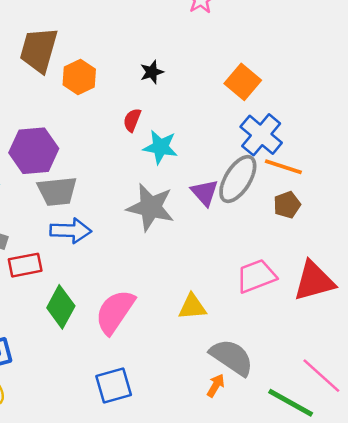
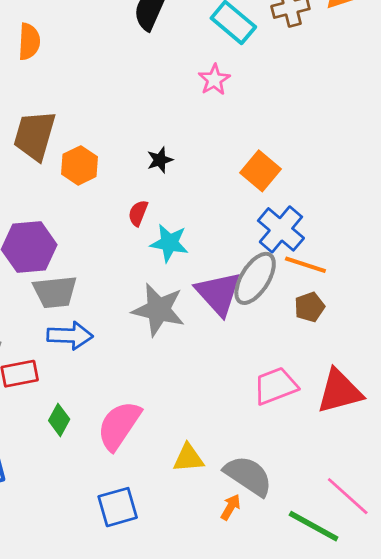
purple triangle: (205, 193) -> (218, 293), size x1.5
green diamond: (61, 307) -> (59, 420), size x0.7
yellow triangle: (192, 307) -> (188, 458), moved

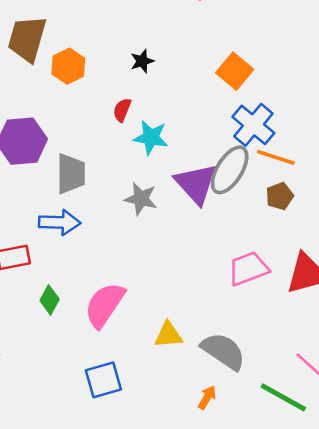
gray trapezoid: (55, 292) -> (71, 174), moved, turned -84
gray star: (158, 310) -> (141, 199), size x0.7
orange arrow: (231, 507) -> (207, 397), moved

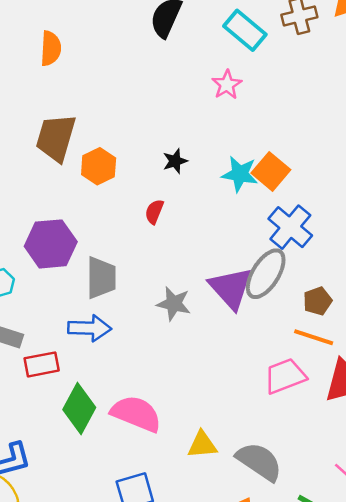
cyan star: (151, 137) -> (240, 174), moved
orange line: (276, 157) -> (314, 337), moved
green diamond: (50, 300) -> (79, 408), size x1.6
pink semicircle: (105, 305) -> (136, 414), turned 78

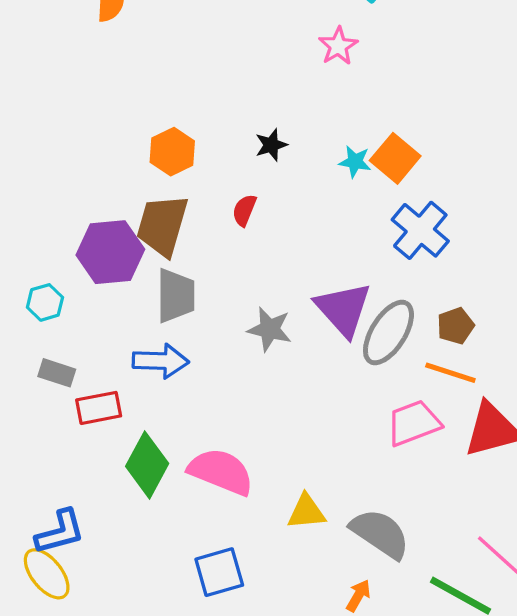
brown trapezoid: (56, 138) -> (162, 225), moved
cyan star: (240, 174) -> (355, 162), size x0.7
gray ellipse: (266, 274) -> (388, 333), moved

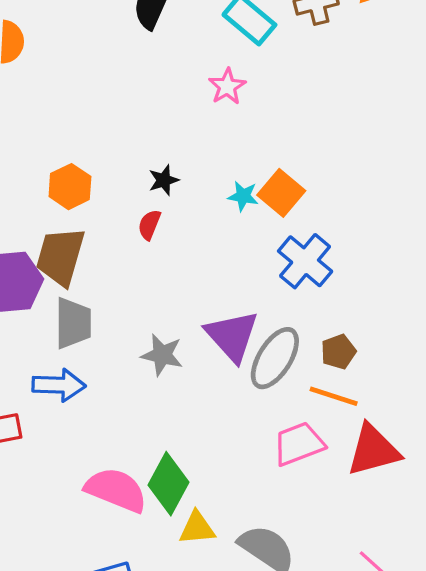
red semicircle: (244, 210) -> (149, 225), moved
green diamond: (147, 465) -> (168, 484), moved

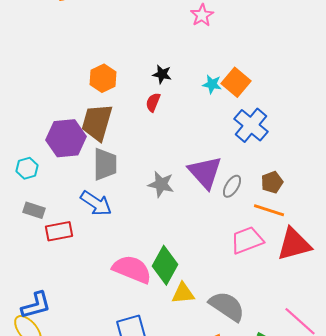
black star: (164, 180) -> (162, 74), turned 30
gray ellipse: (275, 358) -> (232, 186), size x0.6
blue arrow: (59, 385) -> (96, 203), turned 32

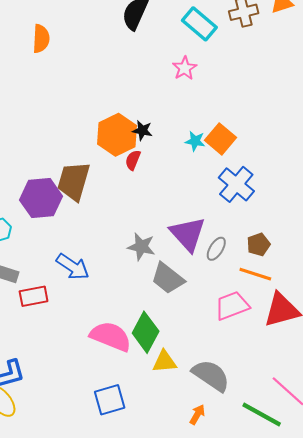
orange hexagon: (103, 78) -> (117, 135), moved, size x1.4
gray trapezoid: (105, 164) -> (168, 278), moved, turned 128

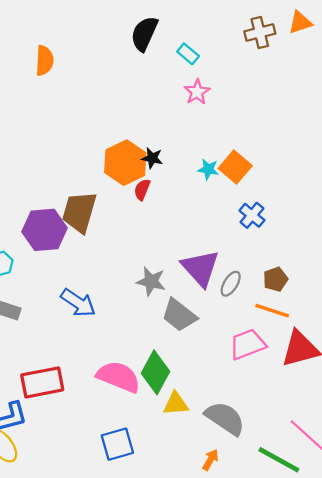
cyan rectangle: (199, 24) -> (188, 54), moved, size x0.6
blue cross: (236, 184) -> (252, 215), size x0.7
red rectangle: (34, 296) -> (42, 382), moved, size x1.4

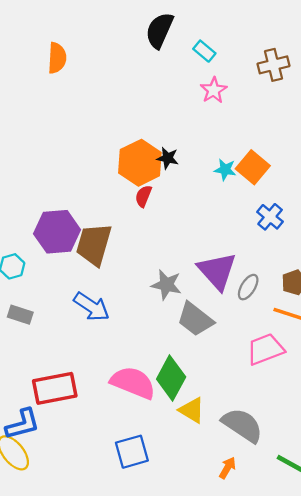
brown cross: (260, 33) -> (273, 65), moved
red semicircle: (142, 190) -> (143, 196), moved
brown trapezoid: (79, 212) -> (94, 244), moved
yellow triangle: (176, 404) -> (192, 410), turned 36

